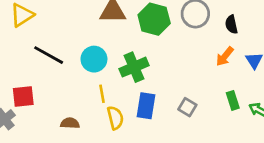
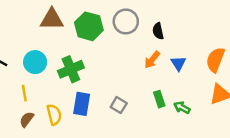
yellow line: (102, 94) -> (24, 93), moved
brown semicircle: (70, 123) -> (27, 119), moved, turned -56

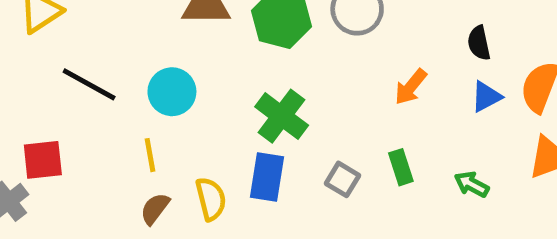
black semicircle: (158, 31) -> (479, 43), moved
blue triangle: (178, 63) -> (486, 97), moved, turned 35
green cross: (71, 69) -> (282, 116), moved, turned -30
green rectangle: (159, 99) -> (401, 167), moved

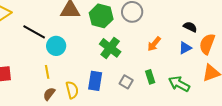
black semicircle: (479, 43) -> (190, 27), moved, turned 128
black line: (89, 84) -> (34, 32), moved
green cross: (282, 116) -> (110, 48), moved
green arrow: (472, 184) -> (179, 84), size x1.5

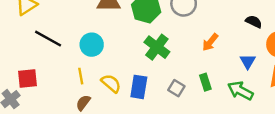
black line: (34, 32) -> (48, 39), moved
blue triangle: (185, 48) -> (248, 62), moved, turned -32
yellow semicircle: (72, 90) -> (111, 83), moved, turned -36

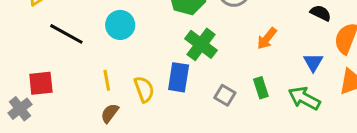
cyan circle: (92, 45) -> (120, 25), moved
yellow semicircle: (111, 83) -> (144, 89), turned 30
blue rectangle: (139, 87) -> (179, 77), moved

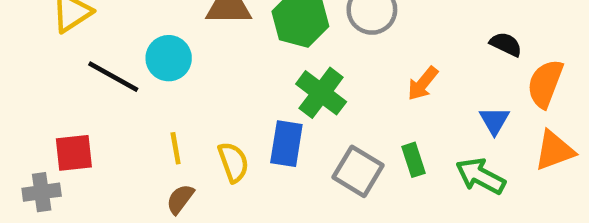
cyan circle: (120, 25) -> (169, 58), moved
gray square: (225, 95) -> (358, 171), size x1.5
gray cross: (20, 109) -> (42, 192), turned 30

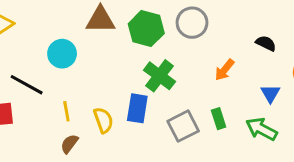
black semicircle: (506, 44) -> (266, 43), moved
black line: (113, 77) -> (27, 85), moved
gray square: (358, 171) -> (183, 126), turned 32

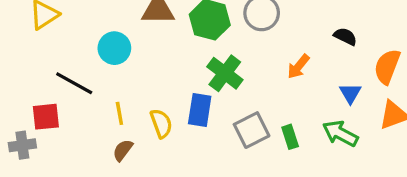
green rectangle: (219, 119) -> (290, 137), moved

